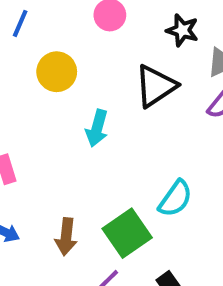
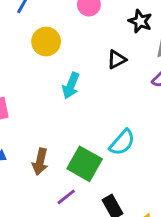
black triangle: (156, 86) -> (117, 60), size x0.6
green square: (127, 233) -> (85, 164), turned -32

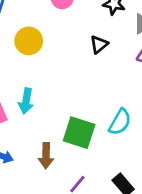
cyan arrow: (71, 86) -> (26, 101), moved
green square: (85, 164) -> (79, 133), moved

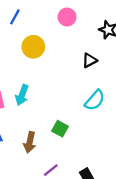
cyan semicircle: (120, 122) -> (95, 100), moved
green square: (79, 133) -> (60, 129), size x0.6

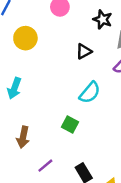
green square: (60, 129) -> (70, 124), moved

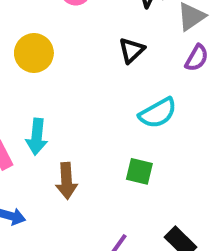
cyan semicircle: (90, 93) -> (158, 113), turned 35
brown arrow: (23, 137) -> (67, 181), moved

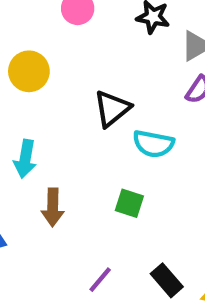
black triangle: (132, 50) -> (112, 109), moved, size x1.4
cyan semicircle: (158, 113) -> (153, 144), turned 36

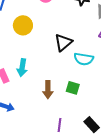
brown arrow: (53, 207) -> (48, 90), moved
purple line: (100, 280) -> (60, 125), turned -32

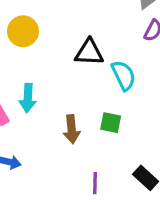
black triangle: (63, 42) -> (89, 52), turned 48
cyan semicircle: (84, 59) -> (124, 75), turned -120

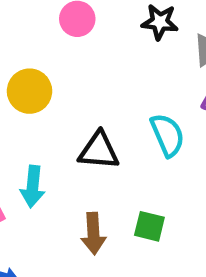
black triangle: (89, 52) -> (99, 151), moved
cyan semicircle: (124, 75) -> (167, 135), moved

